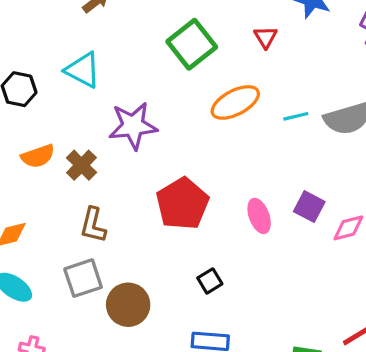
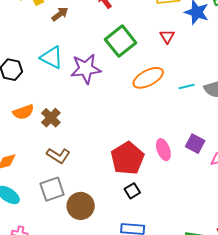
purple star: (133, 126) -> (86, 69), moved
red pentagon: (182, 204) -> (127, 158), moved
brown L-shape: (93, 225) -> (58, 156), turned -70

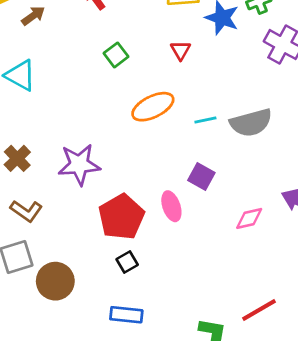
green square: (121, 41) -> (116, 55), size x0.6
purple star: (86, 69) -> (79, 164), moved
purple square: (195, 144) -> (201, 176), moved

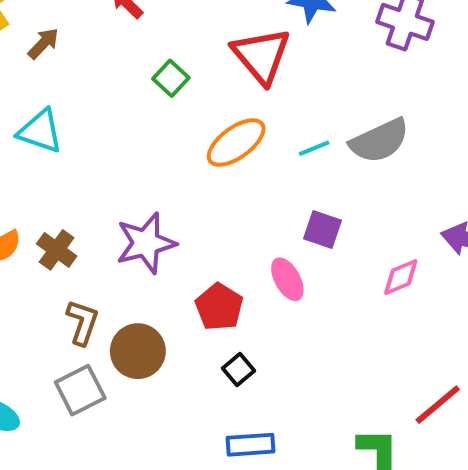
red triangle: (181, 50) -> (261, 55), size x2.0
brown L-shape: (26, 211) -> (82, 322), turned -96
red pentagon: (121, 217) -> (219, 307), size x0.7
brown circle: (55, 281) -> (138, 351), moved

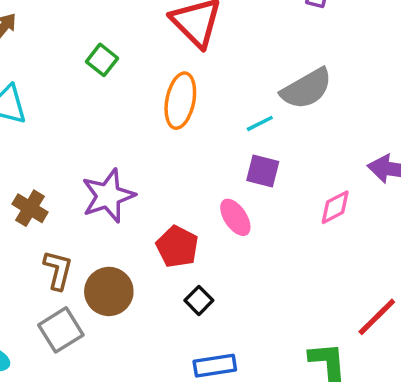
green square: (171, 78) -> (102, 60), moved
orange ellipse: (236, 143) -> (180, 101), turned -38
cyan line: (314, 148) -> (260, 123), moved

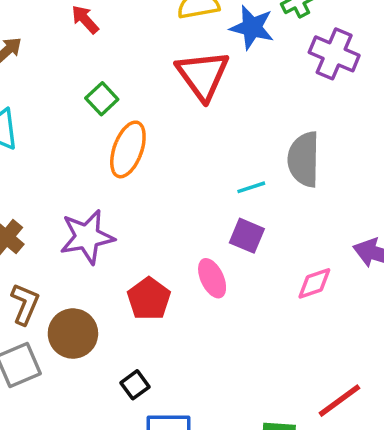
gray semicircle: (306, 89) -> (304, 159), turned 112
orange ellipse: (180, 101) -> (128, 149), moved
black square: (199, 300) -> (135, 385), moved

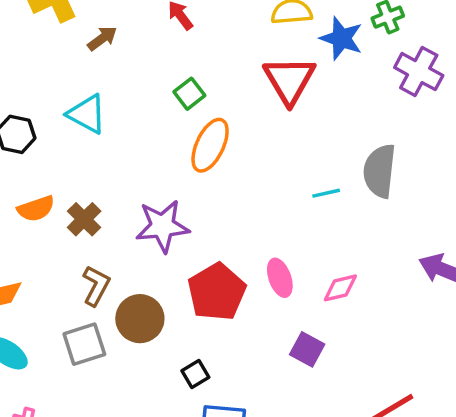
purple square: (247, 236) -> (307, 349), moved
pink diamond: (314, 283) -> (340, 288), moved
red pentagon: (149, 299) -> (217, 292), size x1.4

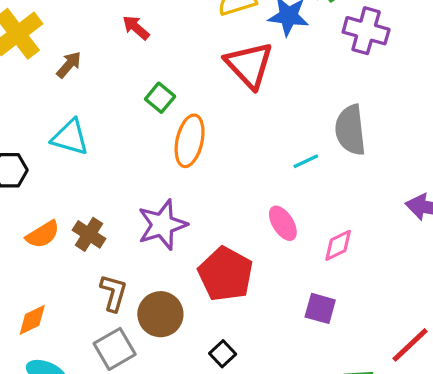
pink ellipse: (280, 278) -> (283, 223), moved

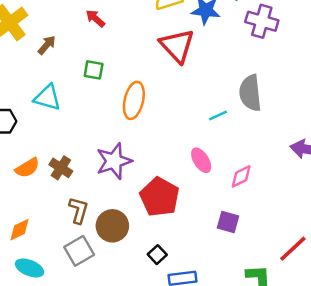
green square: (160, 98) -> (94, 70), moved, turned -30

